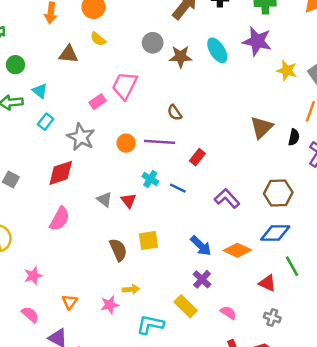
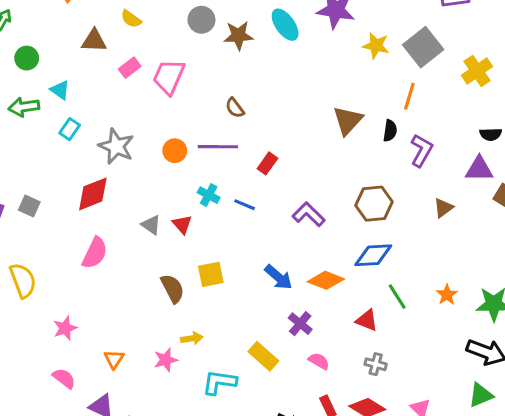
pink rectangle: (98, 102) -> (130, 68), moved
purple cross: (202, 279) -> (300, 324), moved

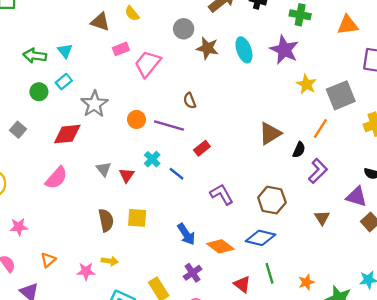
green circle: (27, 58) -> (39, 92), moved
brown triangle: (443, 208) -> (322, 218), turned -42

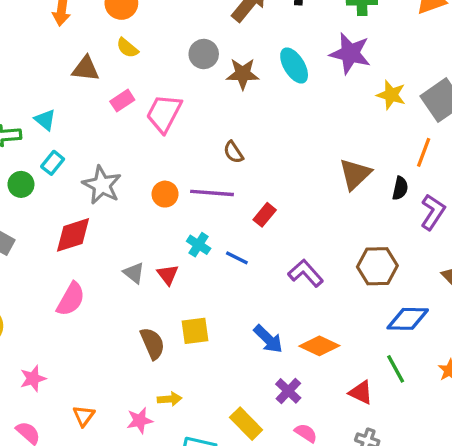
blue diamond: (260, 238) -> (408, 319), moved

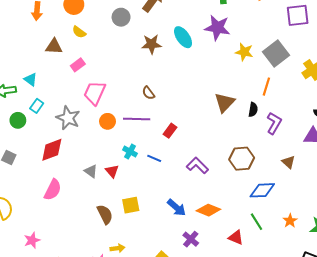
gray circle: (204, 54) -> (121, 17), moved
pink trapezoid: (164, 113) -> (95, 93), moved

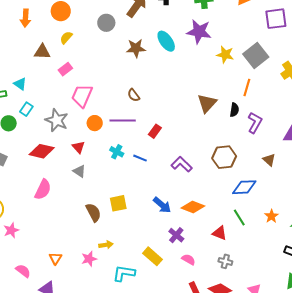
yellow semicircle: (79, 32) -> (66, 38), turned 96
red diamond: (52, 150) -> (42, 151), turned 35
red triangle: (112, 171) -> (78, 147), moved
pink star: (32, 240) -> (11, 230), moved

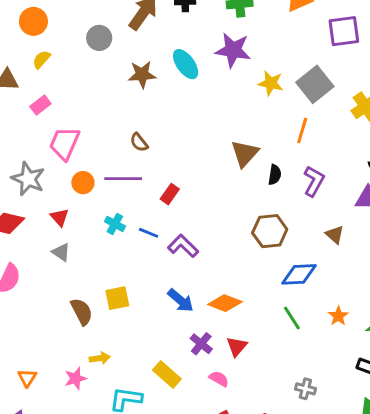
black semicircle: (234, 110) -> (275, 175), moved
purple L-shape: (182, 164) -> (183, 246), moved
red triangle: (220, 233) -> (237, 346), moved, turned 49
gray cross: (225, 261) -> (305, 389), moved

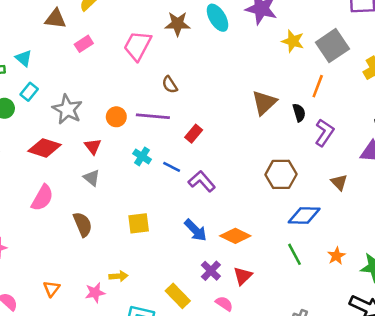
pink trapezoid: (65, 143) -> (138, 46), moved
black semicircle: (275, 175) -> (299, 113), moved, turned -30
brown semicircle: (82, 312) -> (83, 224), moved

